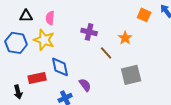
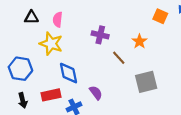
blue hexagon: (16, 43) -> (20, 69), moved
red rectangle: (37, 78) -> (51, 95), moved

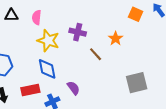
yellow star: (51, 44) -> (48, 41), moved
gray square: (146, 82) -> (137, 83), moved

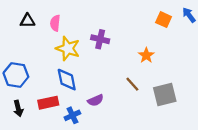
orange star: (116, 38) -> (146, 55), moved
brown line: (96, 54) -> (132, 84), moved
purple semicircle: (73, 88) -> (96, 100), turned 104

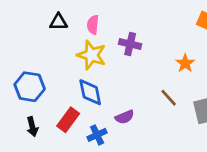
black triangle: (27, 21) -> (58, 22), moved
pink semicircle: (55, 23) -> (93, 25), moved
red rectangle: (48, 103) -> (68, 120), turned -42

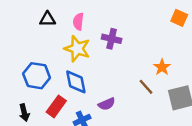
orange star: (185, 63) -> (162, 67), moved
blue hexagon: (30, 87) -> (37, 76), moved

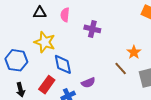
yellow star: (77, 49) -> (45, 42), moved
blue hexagon: (37, 76) -> (16, 60), moved

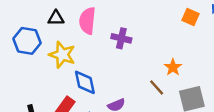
pink semicircle: (65, 15) -> (87, 21), size x1.5
blue hexagon: (16, 60) -> (27, 41), moved

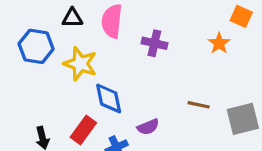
orange star: (173, 67) -> (219, 43), moved
brown line: (157, 87) -> (199, 105), turned -36

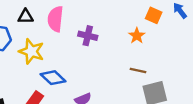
blue diamond: (109, 98) -> (53, 78), turned -35
brown line: (199, 105) -> (138, 70), moved

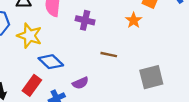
brown line: (138, 70) -> (109, 55), moved

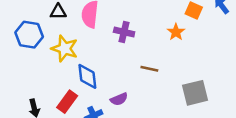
blue diamond: (51, 62) -> (87, 76), turned 40

